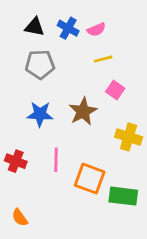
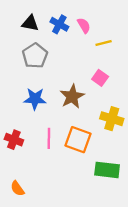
pink semicircle: (96, 30) -> (84, 25), turned -98
yellow line: (103, 59) -> (104, 43), moved
gray pentagon: (40, 64) -> (35, 56), turned -30
orange square: (90, 179) -> (78, 140), moved

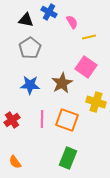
blue cross: (59, 24) -> (49, 12), moved
pink square: (100, 78) -> (86, 67), size x1.5
red cross: (14, 140) -> (12, 120), turned 35
green rectangle: (107, 170) -> (68, 158), moved, turned -75

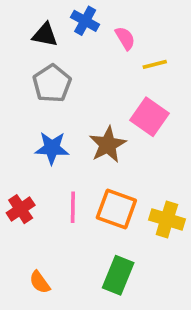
yellow cross: (96, 102) -> (167, 219), moved
orange semicircle: (15, 162) -> (40, 282), moved

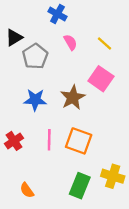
black triangle: (45, 35) -> (14, 38), moved, turned -42
pink semicircle: (125, 38) -> (70, 42), moved
yellow line: (155, 64) -> (104, 43), turned 56
yellow cross: (167, 219) -> (113, 176), moved

